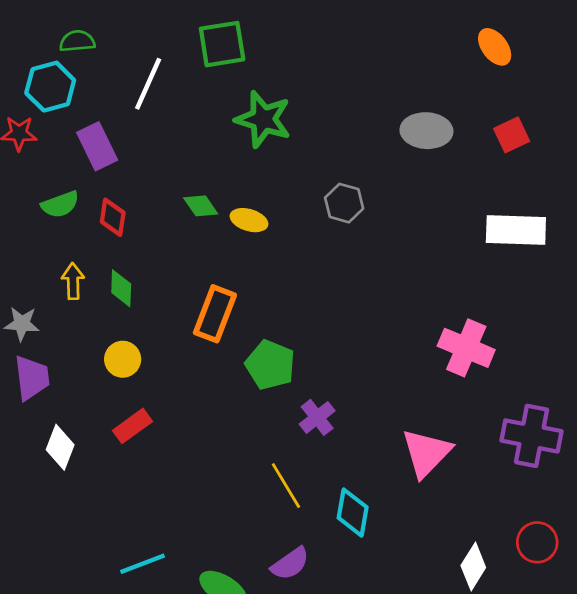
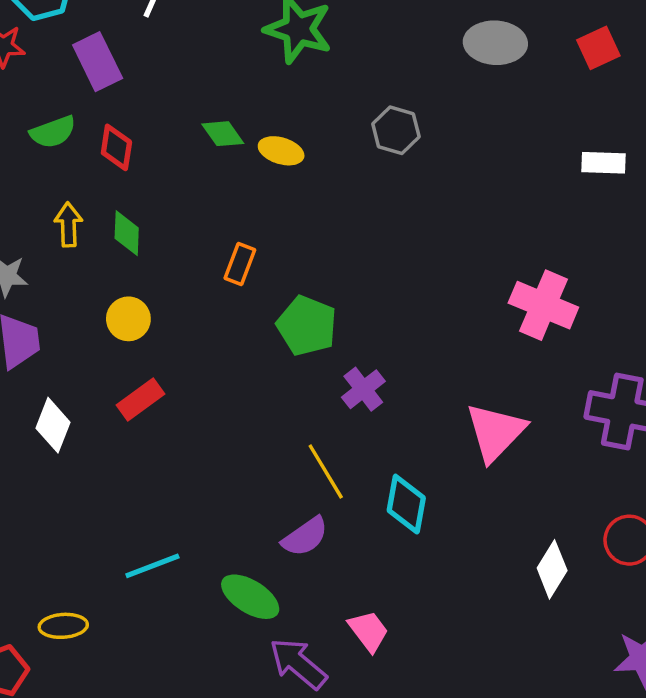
white rectangle: (516, 230) -> (603, 163), size x0.6
orange rectangle: (215, 314) -> (240, 264), size x0.6
purple semicircle: (290, 564) -> (305, 537), moved

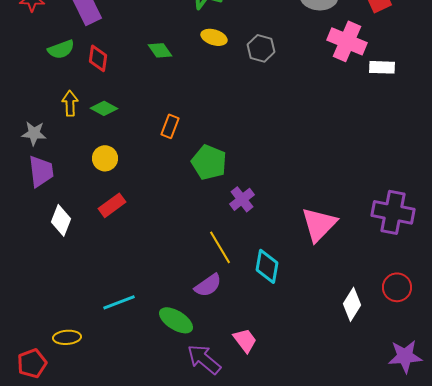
yellow ellipse: (281, 151) -> (214, 37), moved
green diamond: (127, 233) -> (104, 108), turned -64
pink cross: (543, 305) -> (347, 41), moved

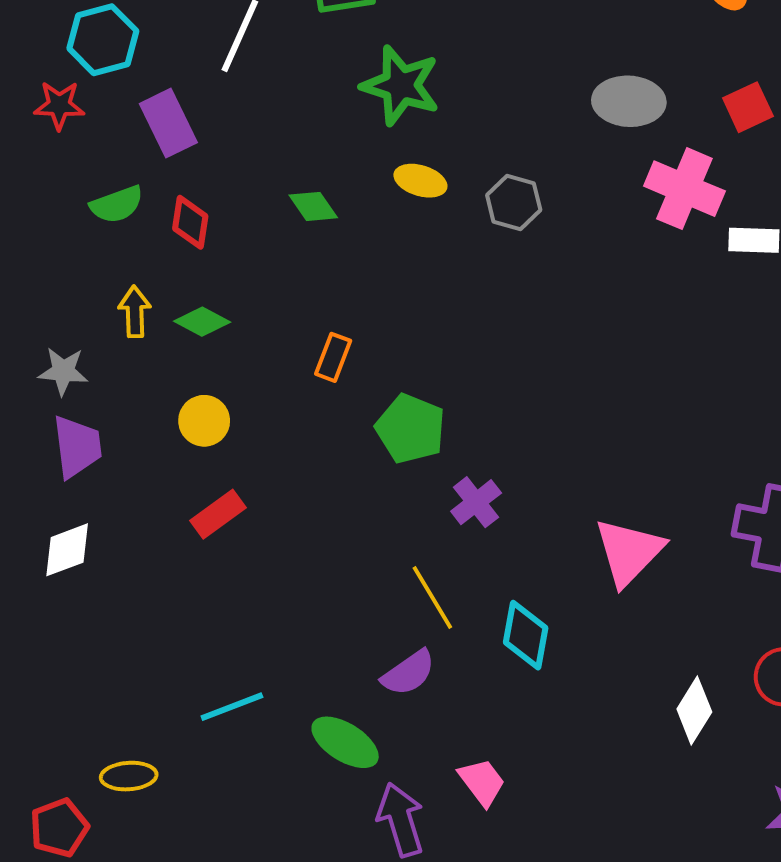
white diamond: (61, 220) -> (67, 550), moved, turned 48
purple arrow: (204, 359) -> (401, 820), turned 33

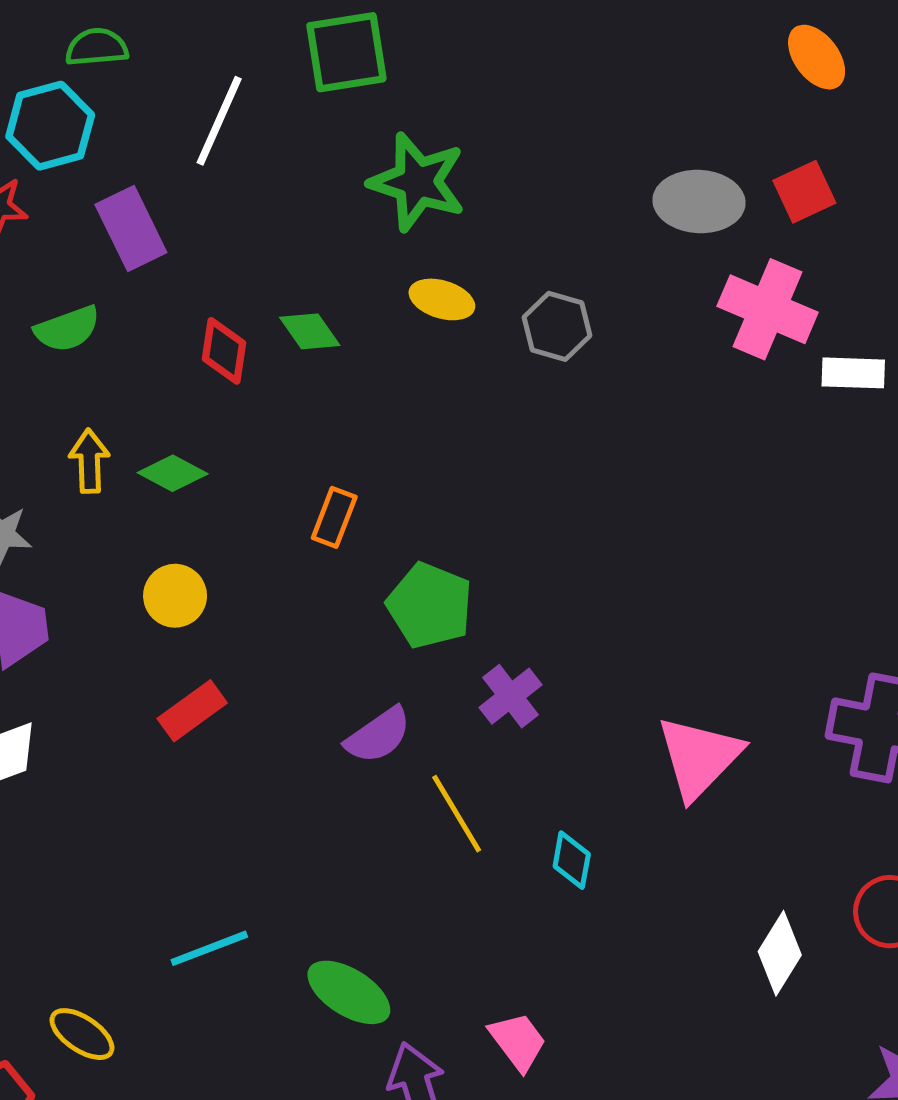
red square: (748, 107) -> (804, 192), moved
red diamond: (190, 222) -> (224, 351), moved
cyan diamond: (526, 635) -> (572, 860), size x0.7
purple semicircle: (409, 673) -> (378, 735), moved
yellow ellipse: (129, 776) -> (82, 1034), turned 38

